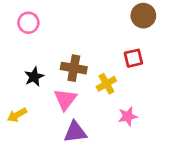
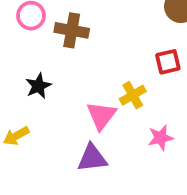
brown cross: (74, 68) -> (72, 30), moved
pink triangle: (65, 99) -> (101, 115), moved

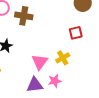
yellow cross: (133, 95) -> (63, 58), moved
pink star: (160, 138) -> (55, 81), moved

